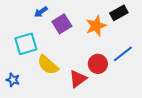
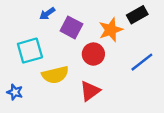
purple square: (62, 24) -> (71, 27), turned -30
red circle: (98, 64) -> (93, 54), moved
yellow semicircle: (48, 65) -> (55, 75), turned -55

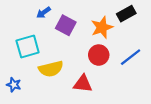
red circle: (93, 54) -> (99, 55), moved
red triangle: (90, 91) -> (83, 84), turned 42

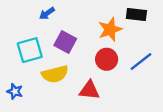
black rectangle: (126, 14) -> (136, 15), turned 36
purple square: (66, 25) -> (65, 42), moved

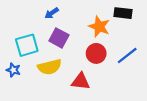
blue arrow: (47, 13) -> (52, 13), moved
orange star: (110, 29) -> (99, 27), turned -30
blue star: (15, 91) -> (13, 70), moved

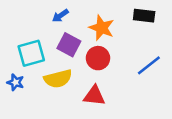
orange star: (99, 27) -> (102, 28), moved
red circle: (96, 53) -> (98, 58), moved

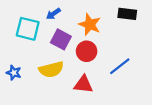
cyan square: (31, 53) -> (28, 29), moved, turned 30
blue line: (149, 65) -> (120, 66), moved

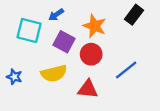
black rectangle: (127, 14) -> (134, 15), turned -60

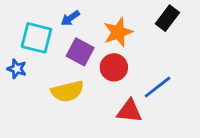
orange star: (95, 26) -> (118, 32), turned 30
blue star: (14, 77) -> (17, 69), moved
red triangle: (88, 89) -> (129, 111), moved

